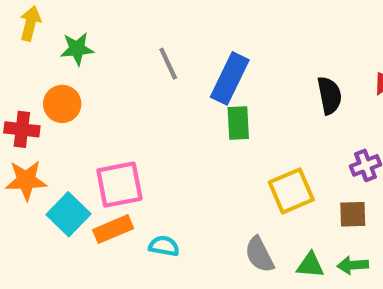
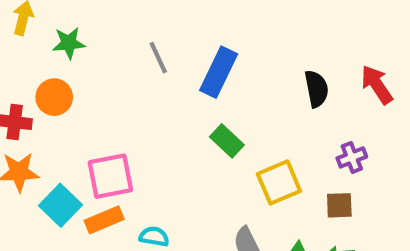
green rectangle: (238, 123) -> (227, 141), moved, turned -44

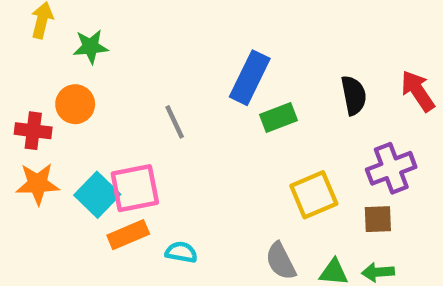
gray line: (158, 58) -> (175, 122), moved
green rectangle: (227, 141) -> (278, 117), moved, turned -64
purple cross: (352, 157) -> (391, 168), size x1.5
cyan square: (60, 205) -> (97, 195), moved

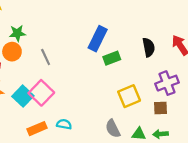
green star: (91, 47) -> (17, 33), moved
gray line: (175, 122) -> (46, 57), moved
pink square: (135, 188) -> (41, 93), turned -35
orange rectangle: (128, 235) -> (37, 129), moved

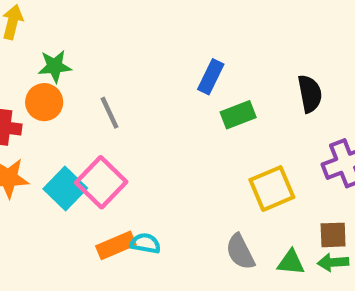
blue rectangle: (98, 39) -> (211, 77), size x0.7
brown square: (161, 108) -> (333, 235), moved
orange rectangle: (37, 129) -> (116, 245), moved

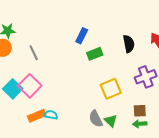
green triangle: (291, 262) -> (111, 121), moved, turned 40

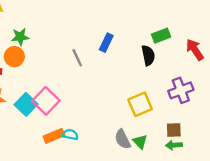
black semicircle: (129, 44) -> (148, 55), moved
gray line: (34, 53) -> (77, 58), moved
green rectangle: (95, 54) -> (161, 36), moved

